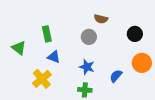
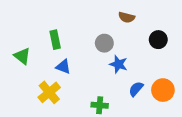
brown semicircle: (101, 19) -> (127, 17), moved
orange circle: (142, 63) -> (163, 90), moved
blue star: (87, 67) -> (118, 64), moved

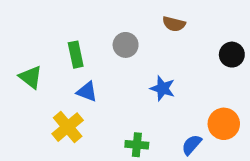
black circle: (158, 40) -> (232, 55), moved
gray circle: (104, 43) -> (126, 45), moved
blue semicircle: (136, 89) -> (192, 145), moved

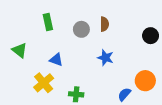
brown semicircle: (174, 24) -> (104, 24), moved, turned -104
green rectangle: (76, 55) -> (48, 22), moved
green cross: (137, 145) -> (76, 94), moved

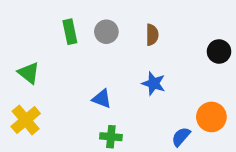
gray circle: (81, 29) -> (106, 32), moved
blue triangle: (56, 60) -> (102, 99), moved
yellow cross: (44, 83) -> (26, 120), moved

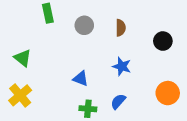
green rectangle: (70, 32) -> (48, 13), moved
black circle: (219, 51) -> (163, 41), moved
blue semicircle: (181, 137) -> (118, 102), moved

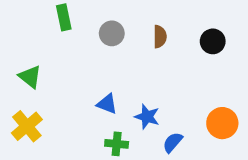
black circle: (163, 41) -> (213, 41), moved
blue star: (122, 66) -> (147, 117), moved
blue semicircle: (118, 102) -> (173, 142), moved

